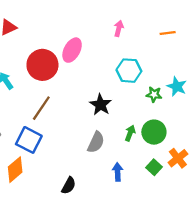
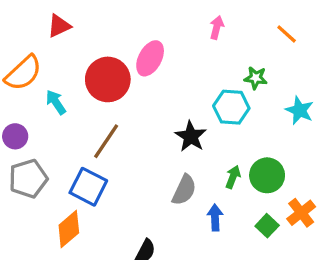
orange line: (168, 33) -> (287, 34), turned 49
cyan hexagon: (129, 71) -> (231, 107), moved
green star: (154, 94) -> (256, 78), moved
blue arrow: (118, 172) -> (215, 218), moved

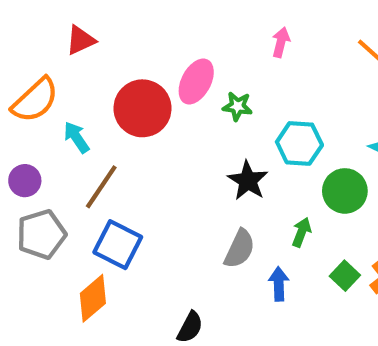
green star: (256, 78) -> (237, 106), moved
brown line: (106, 141) -> (101, 187), moved
green circle: (267, 175) -> (345, 191), moved
green square: (267, 226) -> (345, 276), moved

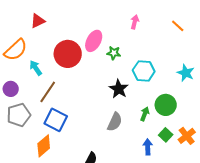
green circle: (345, 191) -> (166, 105), moved
blue arrow: (279, 284) -> (148, 147), moved

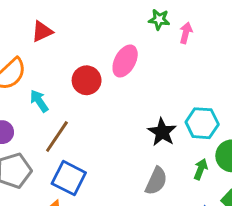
green star: (114, 53) -> (159, 20), moved
red circle: (68, 54) -> (87, 80), size x0.7
cyan hexagon: (144, 71) -> (202, 123), moved

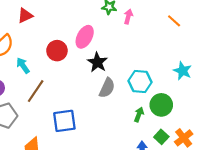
black star: (162, 132) -> (97, 62), moved
blue square: (69, 178) -> (64, 121), moved, turned -35
gray semicircle: (156, 181) -> (107, 88), moved

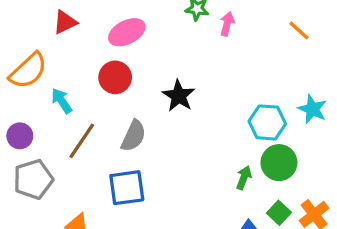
pink ellipse: (85, 37) -> (127, 32), moved, turned 35
cyan hexagon: (140, 81) -> (267, 122), moved
gray semicircle: (107, 88) -> (134, 136), moved

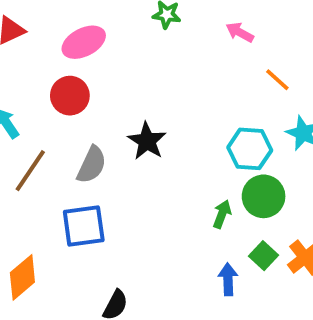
pink arrow: (227, 24) -> (240, 32), moved, turned -75
orange line: (299, 31) -> (277, 80), moved
black star: (179, 96) -> (147, 141), moved

